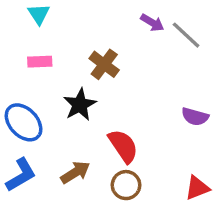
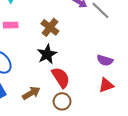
black star: (80, 105) -> (47, 54), moved
red triangle: (197, 188) -> (106, 85), moved

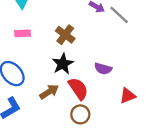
purple semicircle: (105, 60) -> (103, 69), moved
brown arrow: (31, 93) -> (49, 92), moved

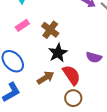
pink rectangle: (23, 33) -> (22, 25), turned -32
brown cross: (65, 35) -> (50, 30), moved

